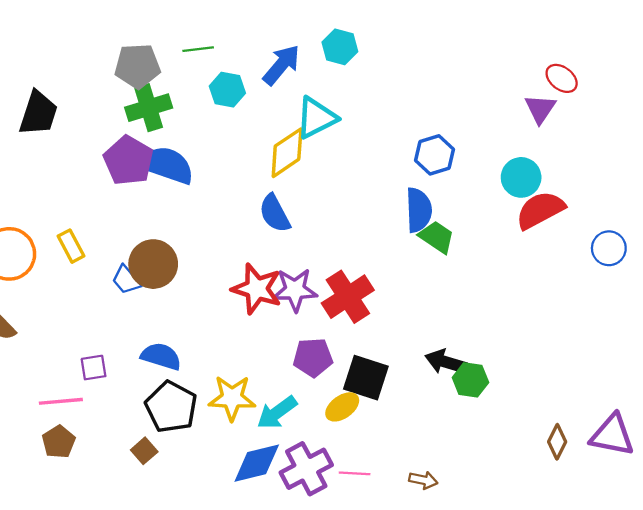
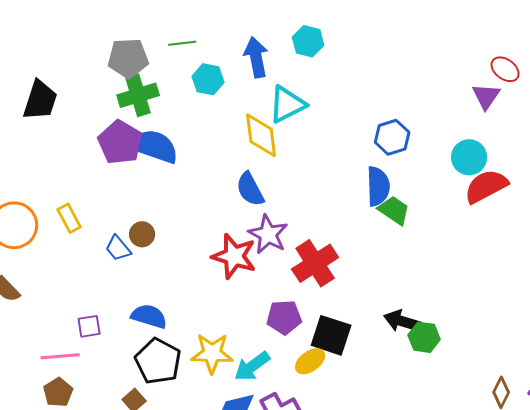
blue arrow: (281, 65) -> (256, 57), turned -51
yellow diamond: (287, 153) -> (261, 135), turned -63
brown circle: (153, 264) -> (142, 234), size x0.6
purple star: (295, 290) -> (268, 234), moved, turned 30

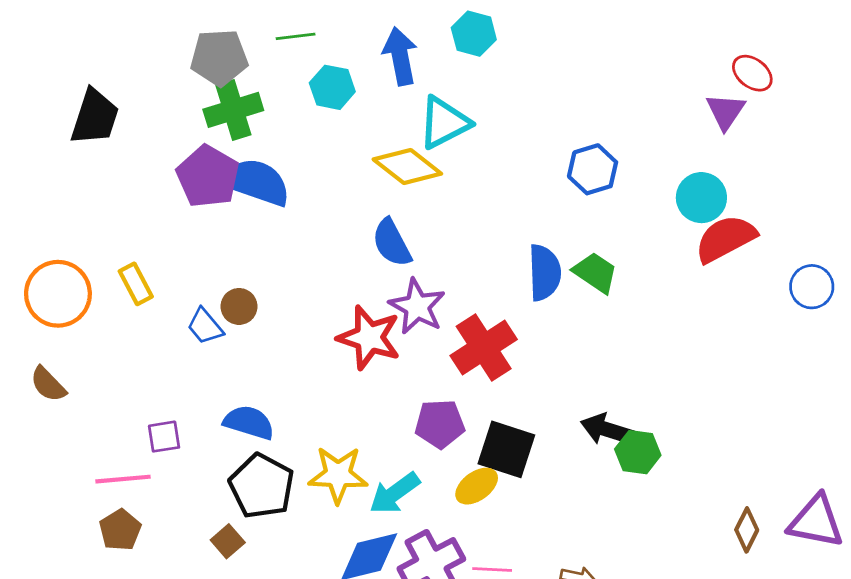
yellow diamond: (261, 135) -> (407, 166), turned -45
blue semicircle: (378, 186) -> (544, 273), moved

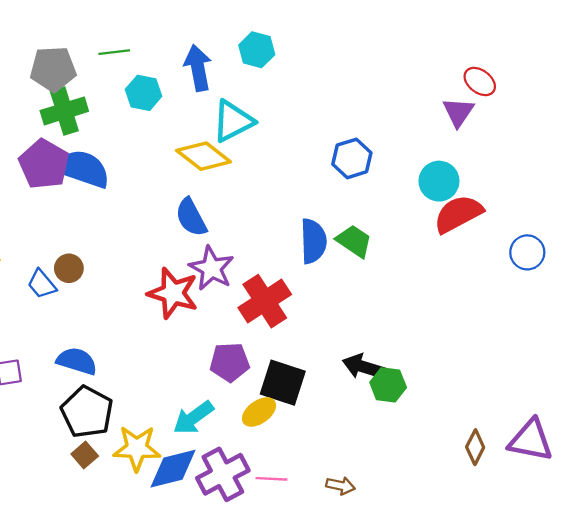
yellow star: (338, 475) -> (137, 448), moved
brown square: (228, 541) -> (85, 455), moved

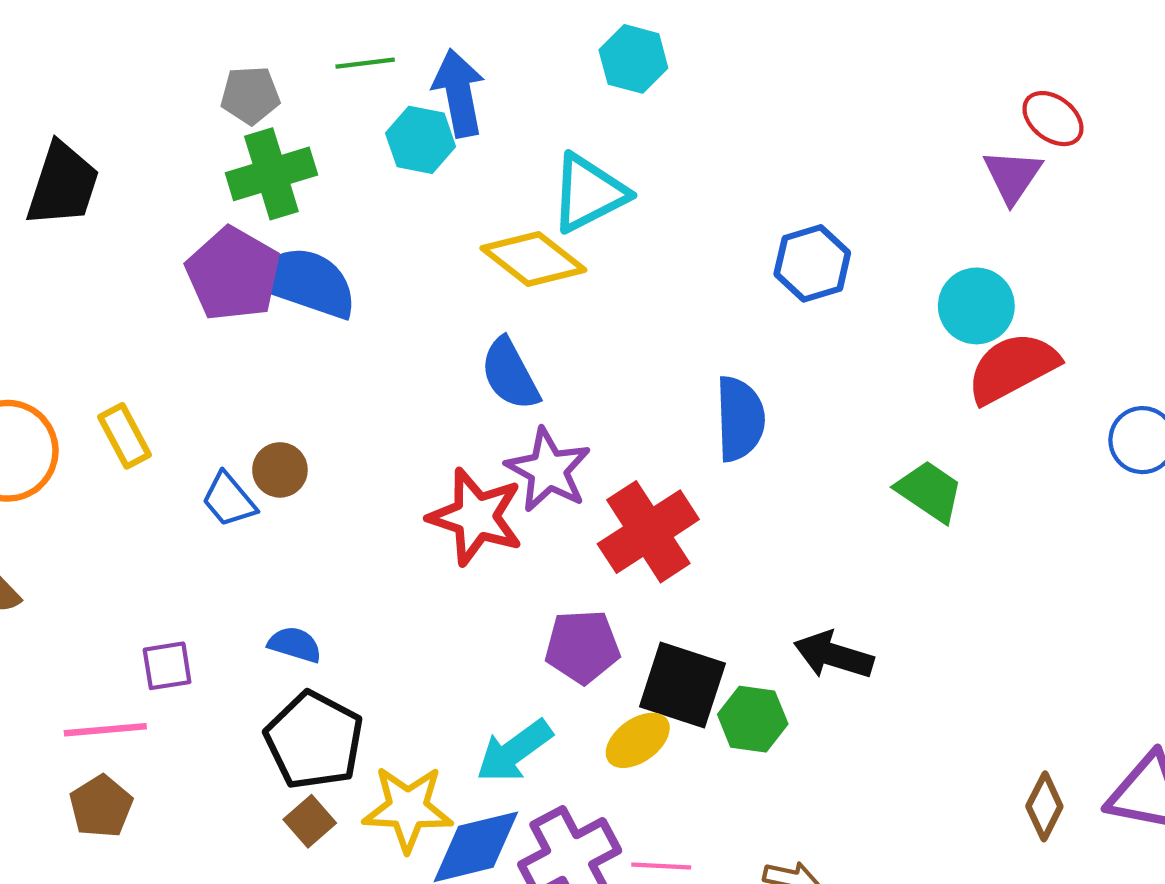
blue arrow: (198, 68) -> (459, 93), moved
gray pentagon: (53, 69) -> (250, 95), size x0.7
green trapezoid: (354, 241) -> (929, 491), moved
blue semicircle: (77, 361) -> (295, 645), size x0.7
green hexagon: (388, 385) -> (753, 719), moved

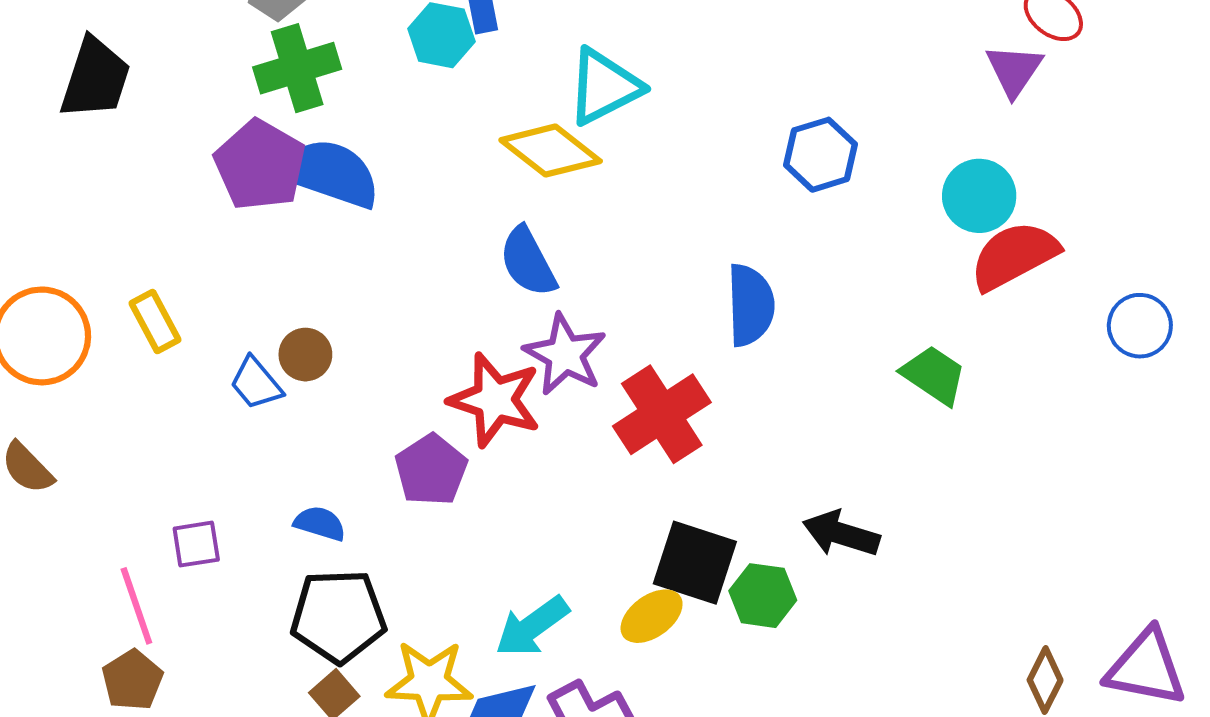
purple pentagon: (582, 647) -> (431, 470), moved, turned -30
pink line: (105, 730) -> (136, 606), turned 76
black pentagon: (314, 740) -> (338, 616), turned -30

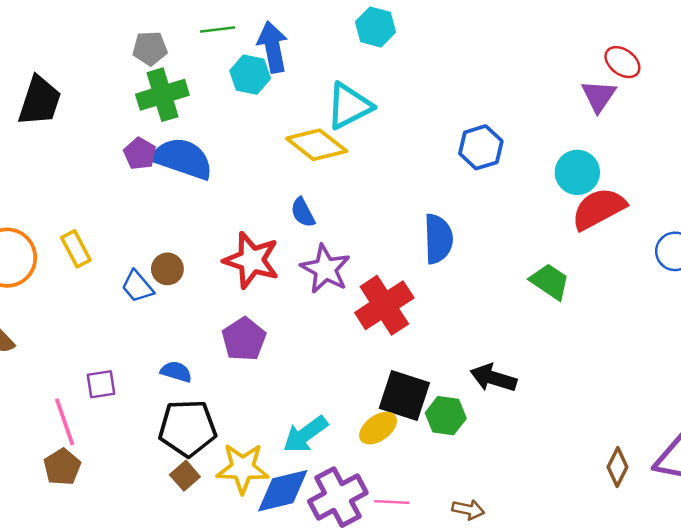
purple pentagon: (260, 165) -> (140, 154), size x0.6
blue semicircle: (528, 262) -> (303, 212), size x0.7
red star: (495, 400) -> (251, 260), moved

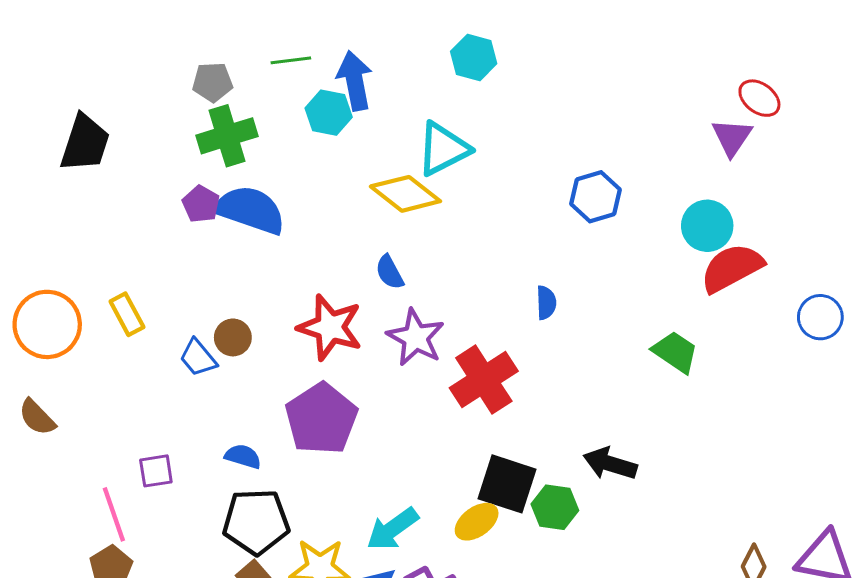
blue semicircle: (438, 239) -> (546, 303), size x0.6
purple pentagon: (244, 339) -> (321, 419), size x1.4

